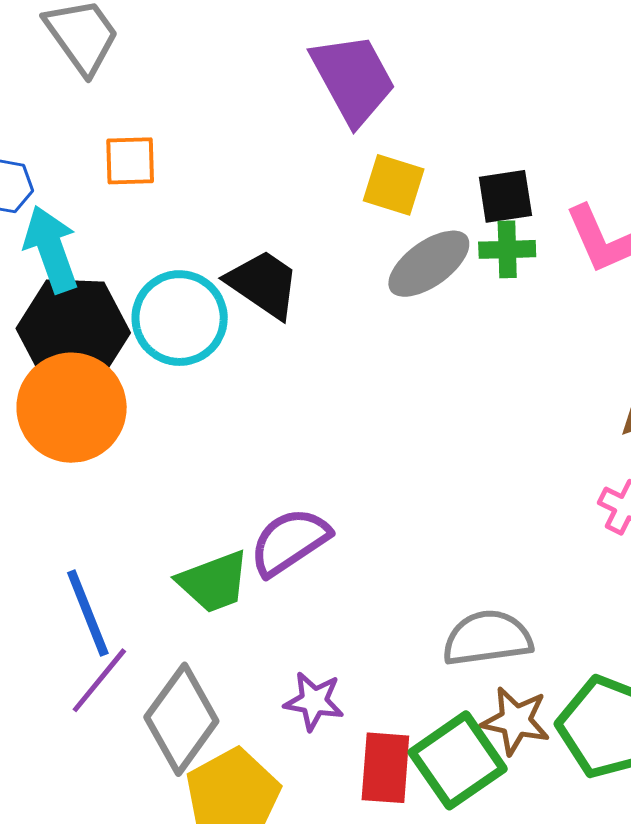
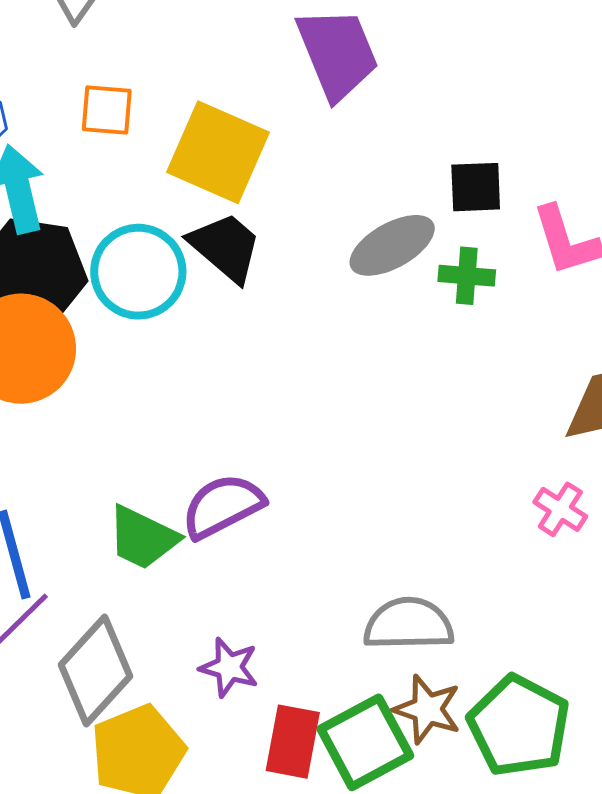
yellow square: (394, 185) -> (218, 152), moved, size x1.6
green cross: (507, 249) -> (467, 276), moved
green trapezoid: (214, 582) -> (143, 538), turned 40

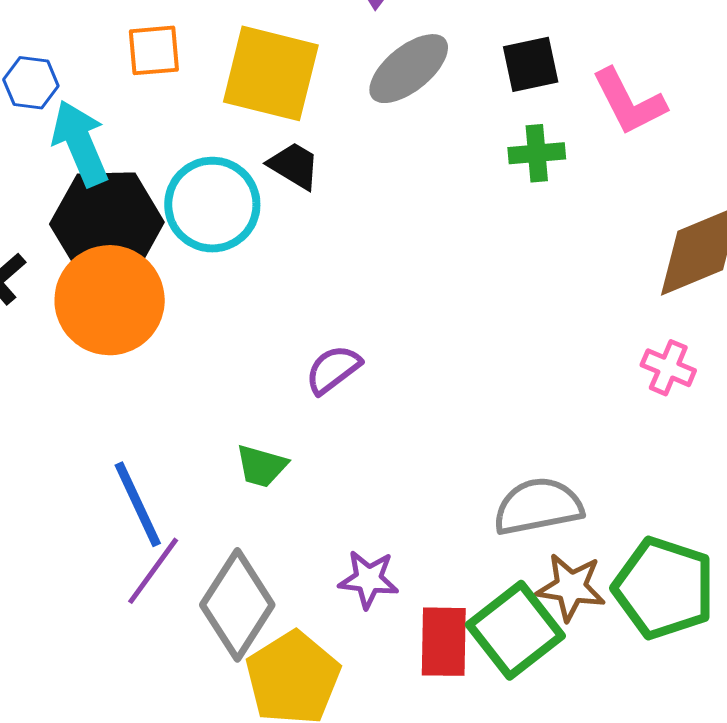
gray ellipse: (392, 245) -> (409, 69), moved
black trapezoid: (225, 247) -> (294, 166), size x0.7
purple semicircle: (223, 506) -> (333, 369), moved, size x0.7
green trapezoid: (143, 538) -> (261, 466), size x0.7

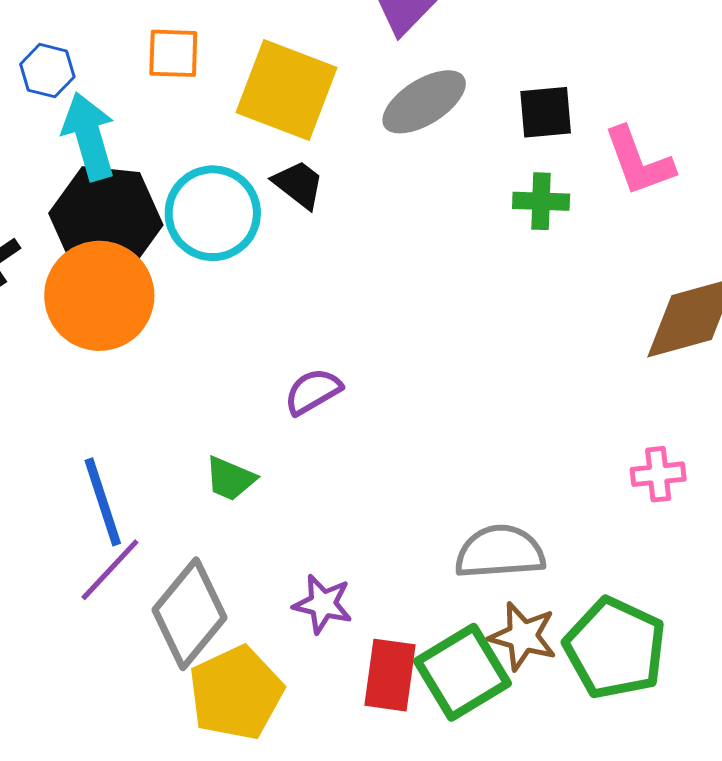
pink cross: (668, 368) -> (658, 474), moved, turned -36

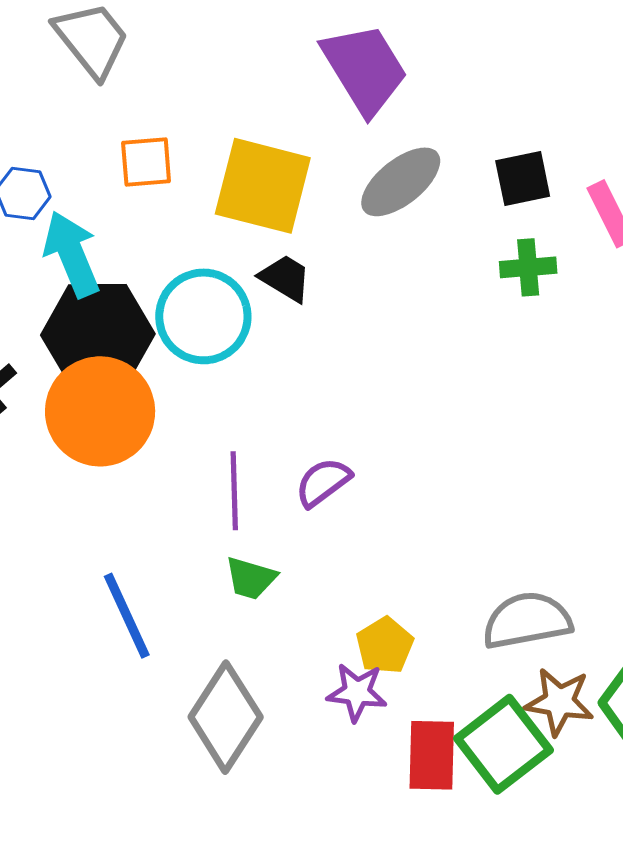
purple line: (110, 570) -> (234, 491), moved, turned -38
yellow pentagon: (236, 693) -> (385, 646), moved, size x0.6

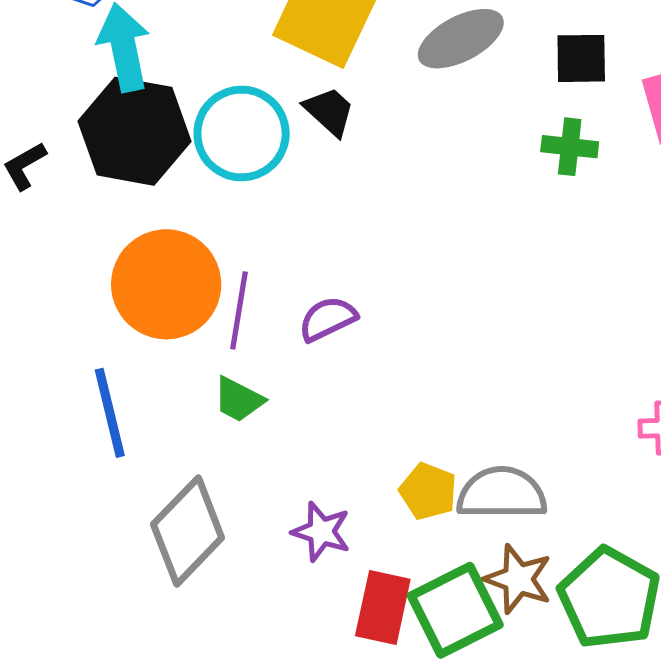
orange circle: (100, 411) -> (166, 284), moved
yellow pentagon: (385, 646) -> (428, 491), moved, turned -30

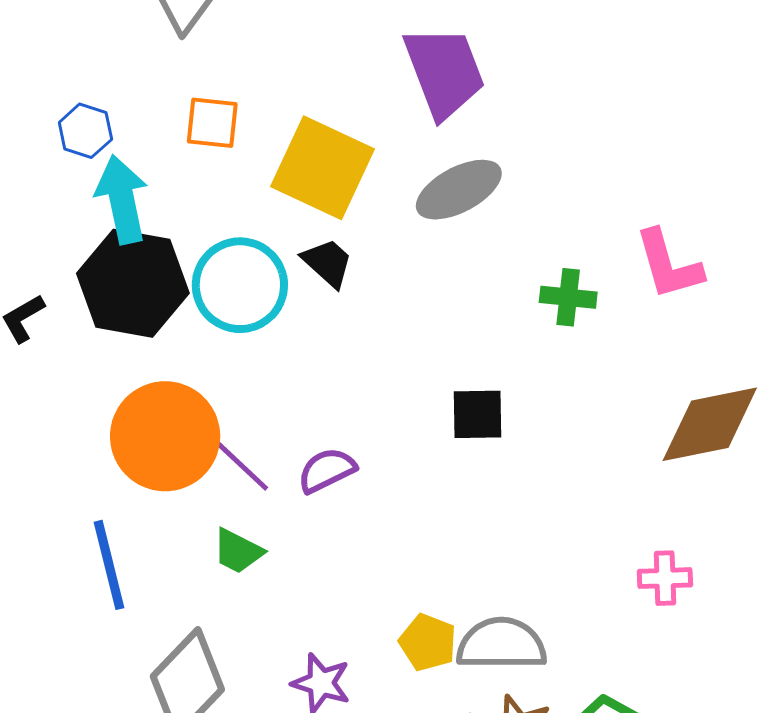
black square: (581, 58) -> (477, 414), moved
purple line: (239, 310) -> (238, 462), turned -56

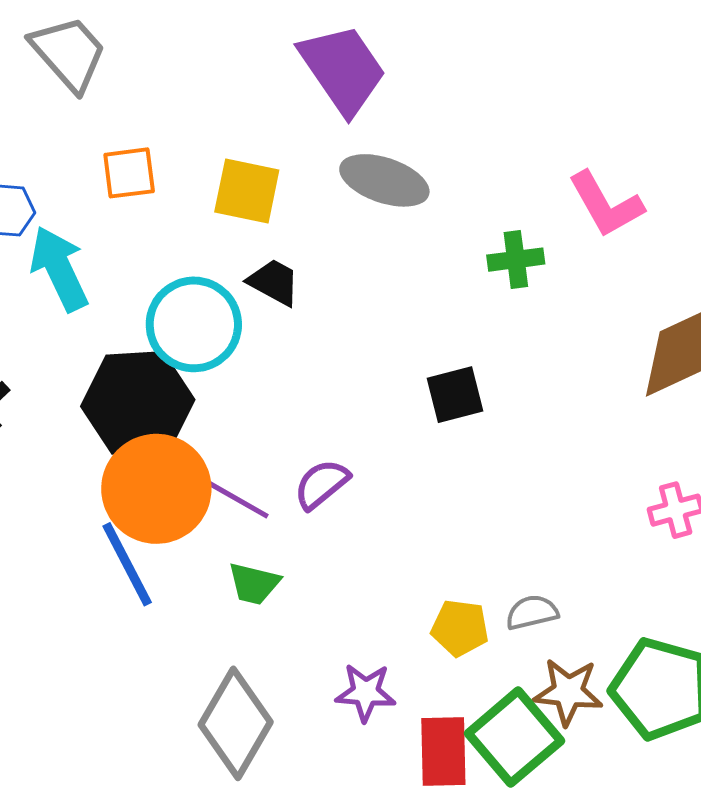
yellow square: (323, 168) -> (247, 191), size x0.7
gray ellipse: (459, 190) -> (384, 180), turned 60
black hexagon: (133, 283) -> (138, 403), moved
blue line: (109, 565) -> (127, 564), moved
gray semicircle: (501, 644) -> (532, 612), size x0.6

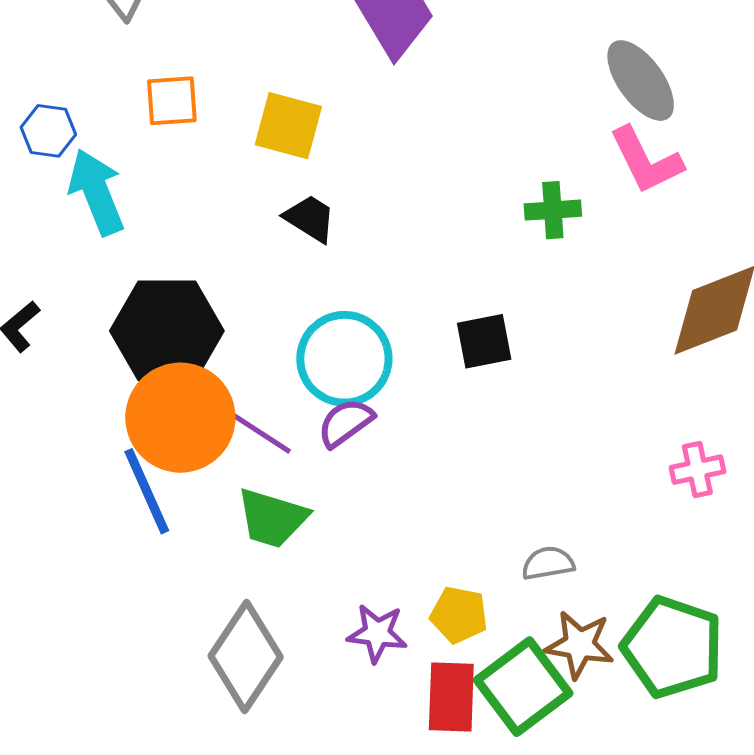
gray ellipse: (384, 180) -> (641, 81), moved, turned 32
cyan circle: (194, 324) -> (344, 359), moved
green trapezoid: (254, 584) -> (272, 518), size x1.4
yellow pentagon: (460, 628) -> (459, 615), moved

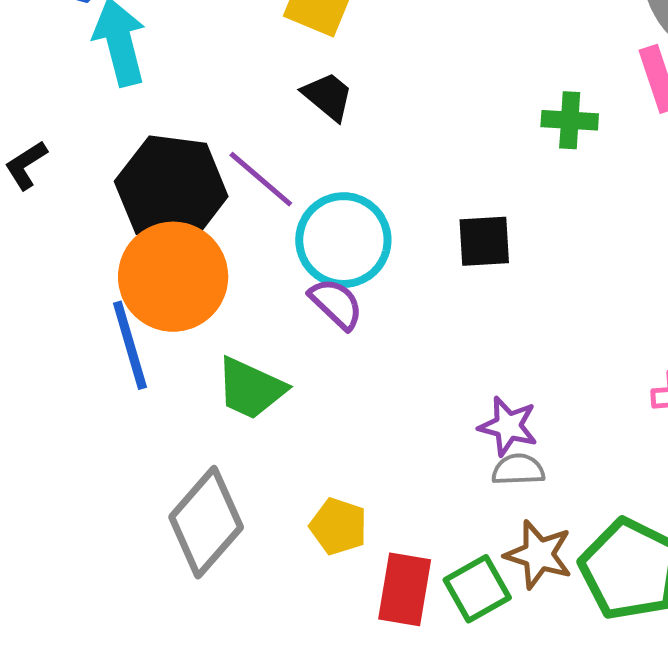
purple semicircle: (346, 423) -> (336, 304), turned 72
purple line: (257, 430) -> (261, 179), moved
yellow pentagon: (459, 615) -> (338, 526), moved
purple star: (377, 633) -> (508, 426), moved
green square: (523, 687) -> (477, 589), size x0.7

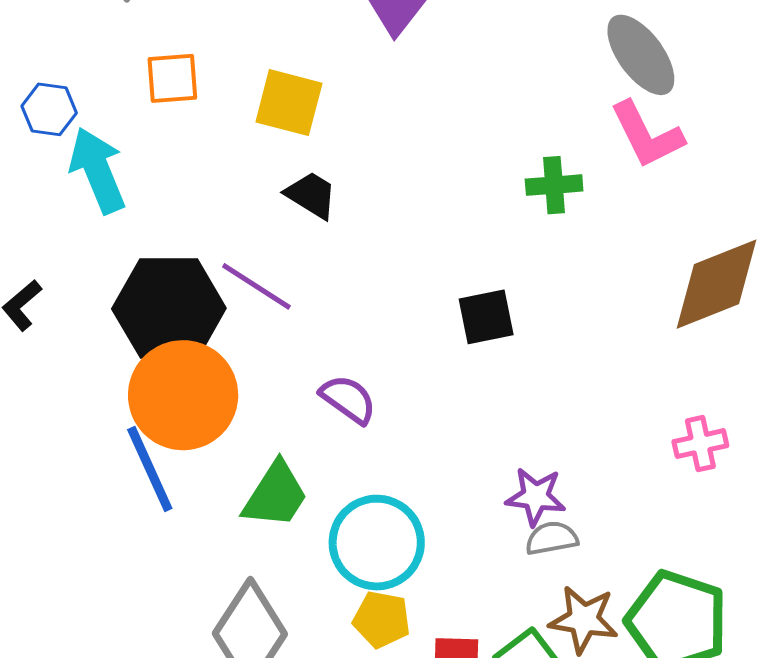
cyan circle: (343, 240) -> (377, 543), moved
green trapezoid: (251, 388) -> (276, 495), turned -74

